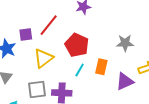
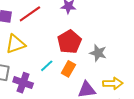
red pentagon: (77, 45) -> (69, 42), moved

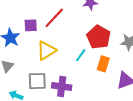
cyan line: (47, 66) -> (81, 55), moved

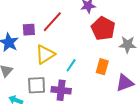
red pentagon: (99, 37) -> (103, 28), moved
cyan line: (81, 55) -> (71, 65), moved

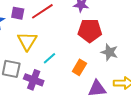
red pentagon: (103, 28) -> (90, 31), turned 30
yellow triangle: (45, 54) -> (27, 41), turned -40

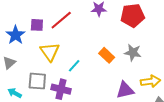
red pentagon: (90, 31) -> (133, 15), moved
orange rectangle: (79, 67) -> (107, 55), moved, turned -70

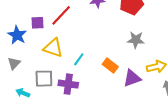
yellow triangle: (50, 52) -> (53, 48), turned -30
orange rectangle: (107, 55) -> (110, 65), moved

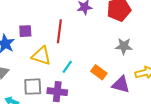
red line: (61, 15) -> (59, 31), moved, turned -35
purple triangle: (132, 78) -> (121, 85), turned 36

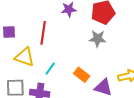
gray star: (124, 46) -> (98, 39), moved

